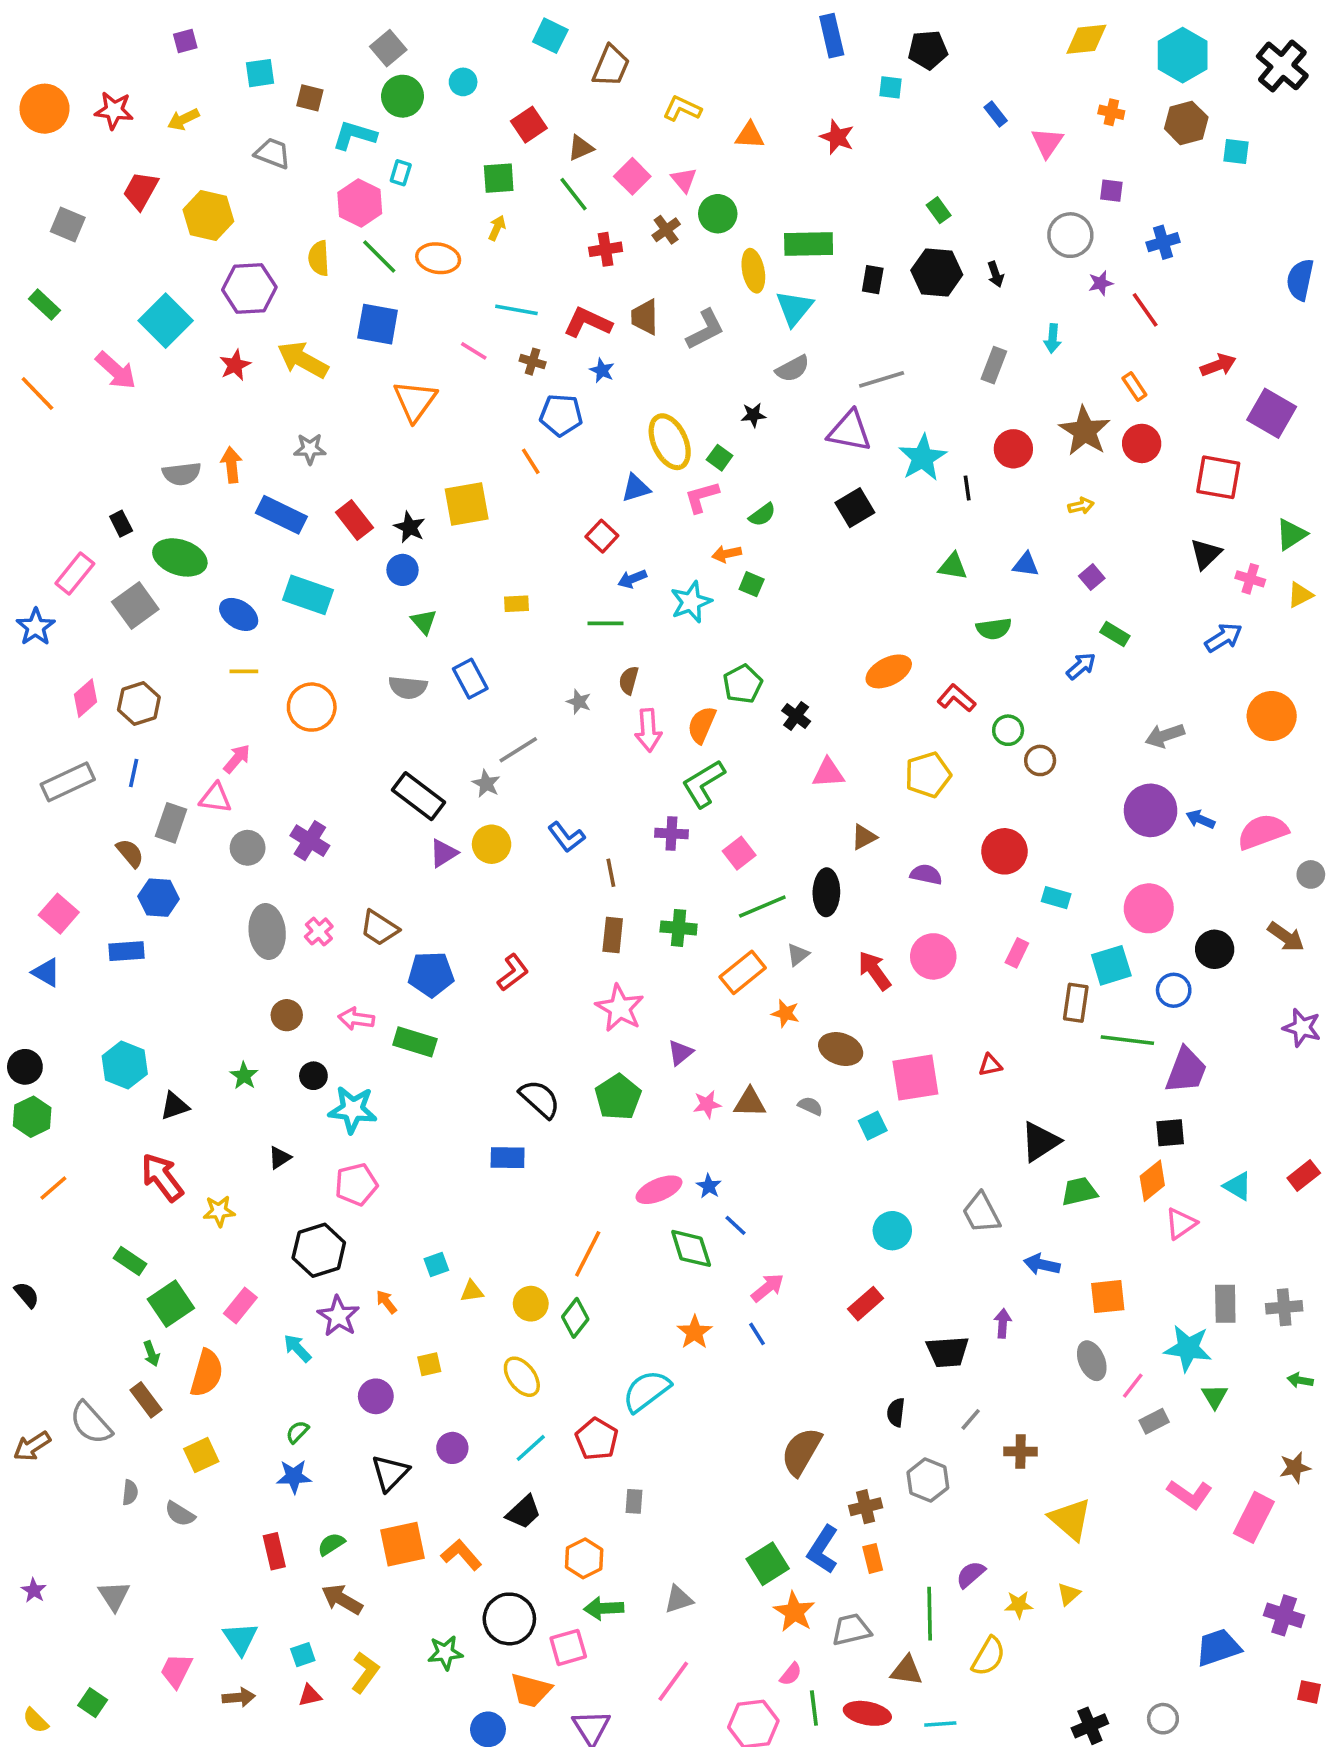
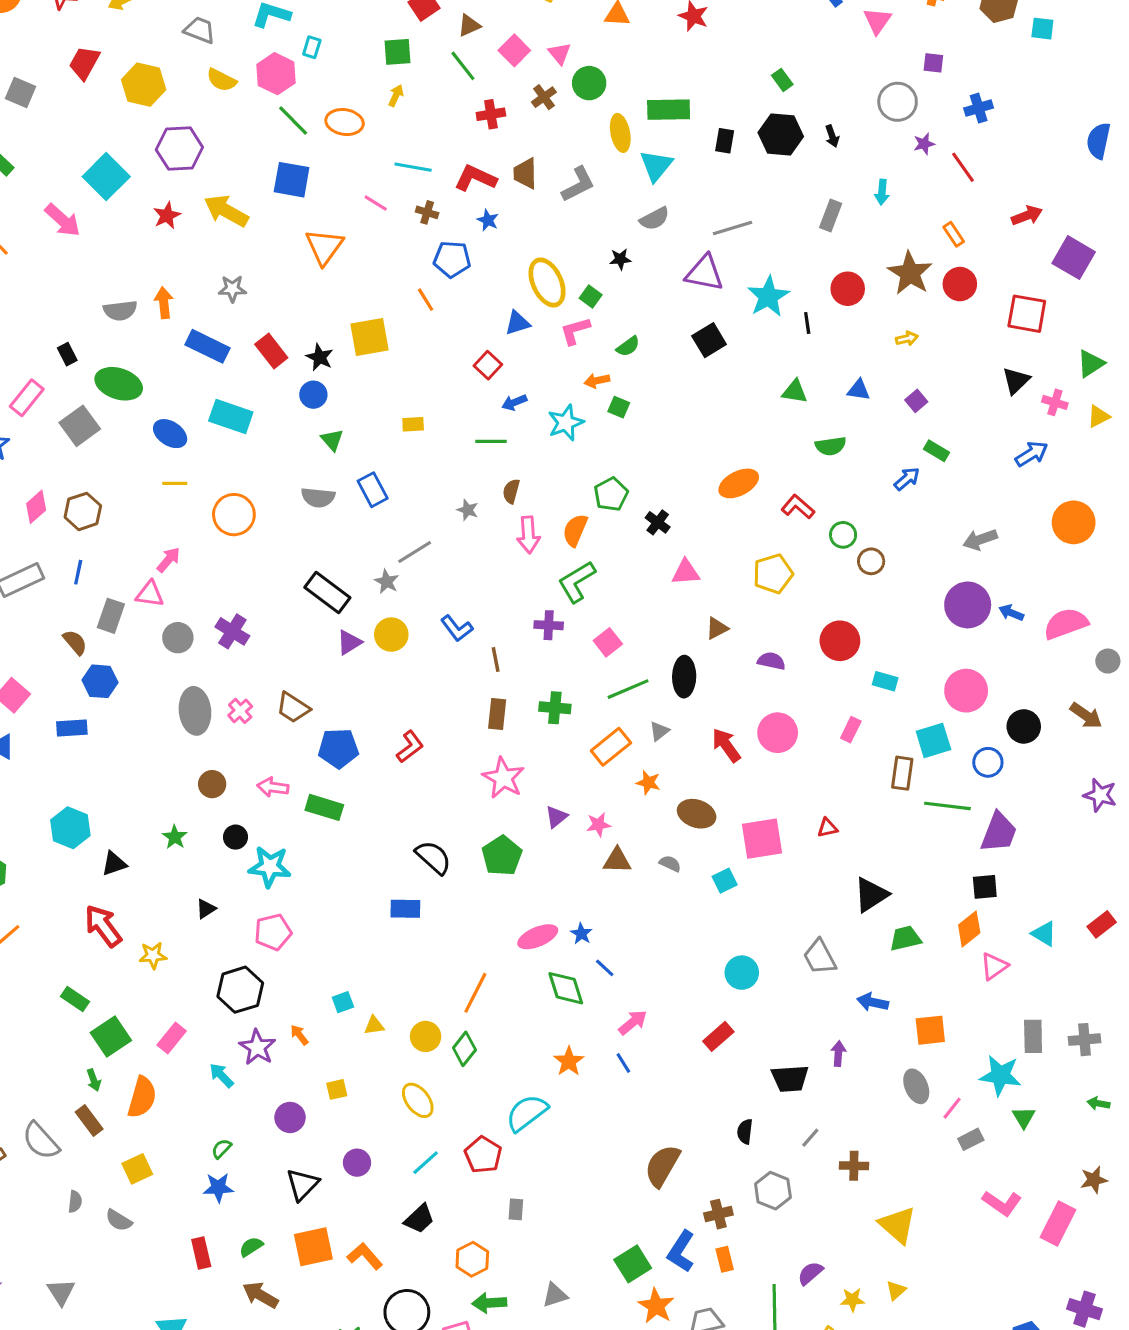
yellow semicircle: (319, 258) -> (221, 80), moved, turned -60
pink star: (707, 1104) -> (598, 825), moved

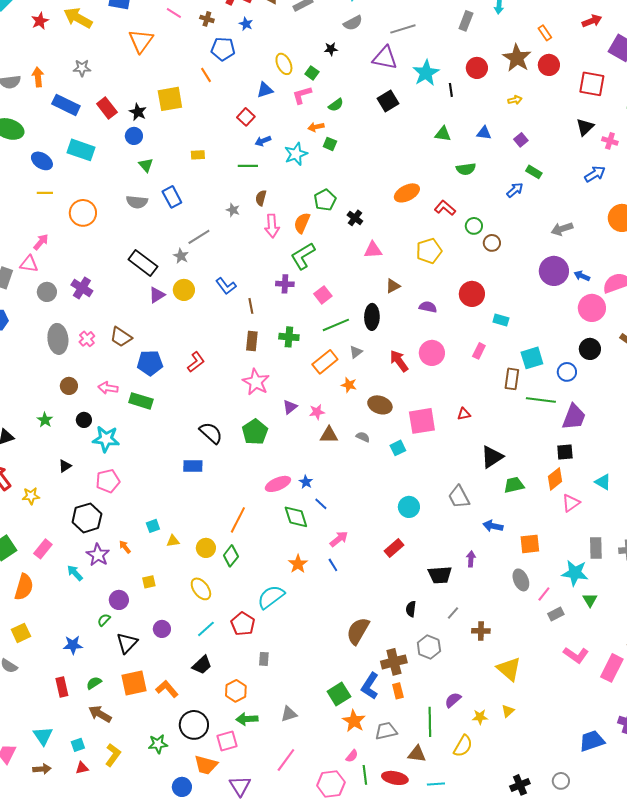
yellow ellipse: (547, 282) -> (284, 64), size x0.7
pink circle: (966, 691) -> (592, 308), moved
green semicircle: (221, 1149) -> (104, 620), moved
brown cross: (718, 1214) -> (394, 662), size x1.4

